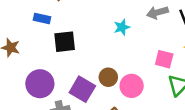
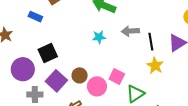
black square: (65, 42) -> (48, 53), moved, turned -30
pink square: (164, 59) -> (117, 77), moved

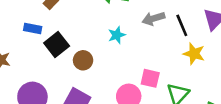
black square: (48, 53) -> (57, 44), moved
brown circle: (80, 75) -> (83, 60), moved

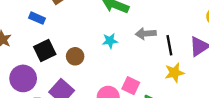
black square: (57, 44) -> (45, 51), moved
yellow star: (194, 54) -> (174, 73), turned 30

